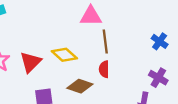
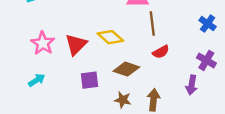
red semicircle: (104, 69) -> (161, 52), moved, turned -119

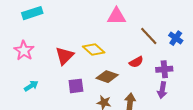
brown line: (152, 24) -> (149, 36), moved, turned -36
pink star: (43, 43) -> (24, 51), moved
purple cross: (206, 60) -> (164, 69), moved, turned -35

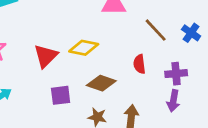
yellow diamond: (94, 49) -> (84, 48), turned -30
red semicircle: (136, 62) -> (139, 64), turned 112

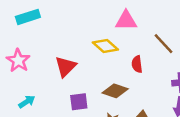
yellow diamond: (84, 48) -> (105, 46), moved, turned 30
red semicircle: (139, 64) -> (137, 64), moved

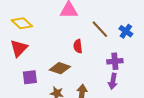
yellow diamond: (105, 46) -> (22, 23), moved

